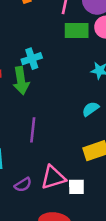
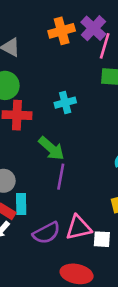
green arrow: (21, 81) -> (51, 148), moved, turned -44
purple semicircle: (23, 185) -> (46, 233), size x1.5

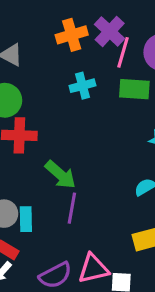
cyan cross: (65, 103) -> (82, 86), moved
cyan rectangle: (21, 204) -> (26, 219), moved

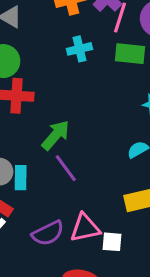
green arrow: (60, 175) -> (56, 135), turned -92
purple line: (72, 208) -> (66, 168), turned -48

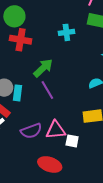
cyan cross: (79, 49) -> (66, 32), moved

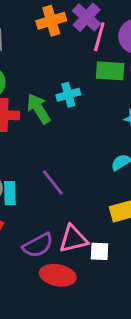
green arrow: (43, 68) -> (39, 109), moved, turned -70
red ellipse: (50, 164) -> (58, 275), moved

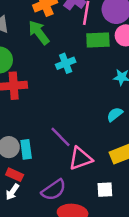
green arrow: (39, 109) -> (39, 32), moved
pink triangle: (73, 239) -> (80, 159), moved

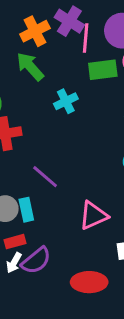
purple line: (60, 137) -> (45, 177), moved
red rectangle: (15, 175) -> (15, 242), turned -35
purple semicircle: (54, 190) -> (36, 261), moved

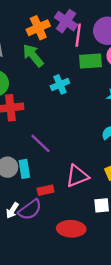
red rectangle: (15, 242) -> (46, 190), moved

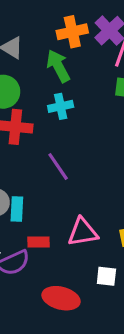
cyan cross: (60, 84) -> (61, 106), moved
purple line: (40, 143) -> (58, 166), moved

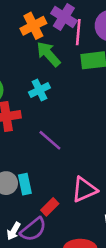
green arrow: (58, 66) -> (48, 54), moved
red rectangle: (39, 242) -> (50, 207), turned -30

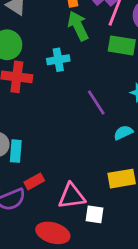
purple line: (50, 140) -> (96, 102), moved
pink triangle: (84, 189) -> (72, 196), moved

